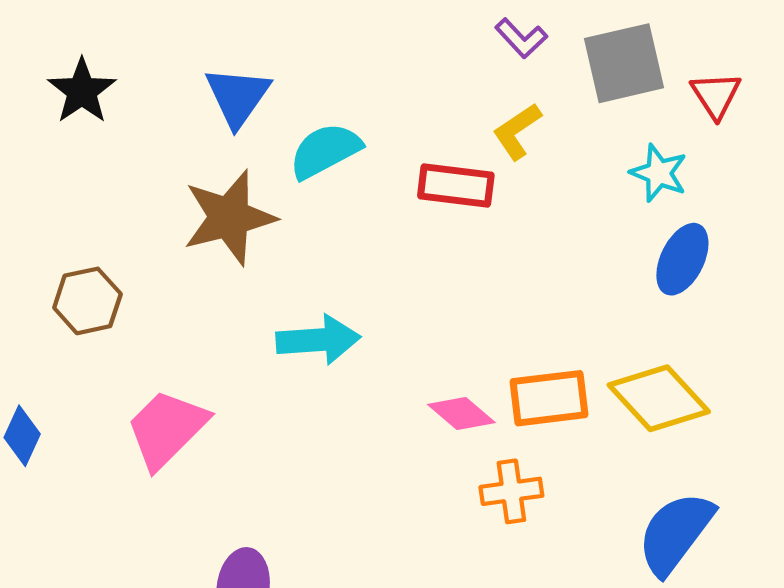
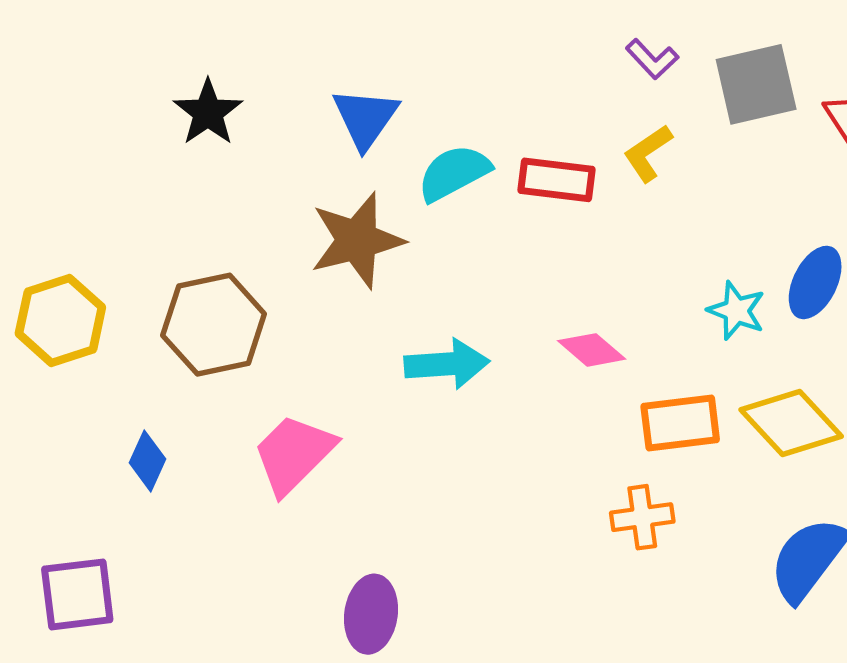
cyan star: (659, 173) -> (736, 311), moved
red rectangle: (456, 186) -> (556, 180), moved
brown hexagon: (87, 301) -> (214, 325), size x1.5
pink diamond: (461, 413) -> (592, 350), moved

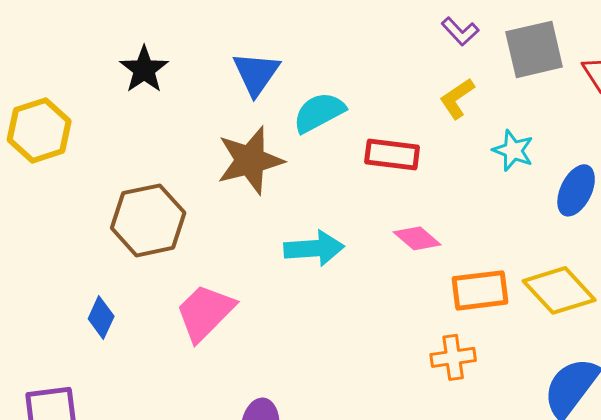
red rectangle: (556, 180) -> (392, 154), moved
cyan star: (736, 311) -> (513, 150), moved
yellow hexagon: (60, 320) -> (39, 130), moved

